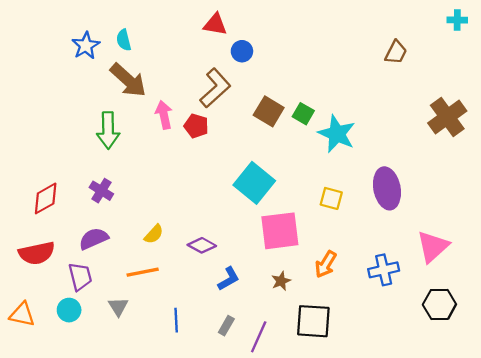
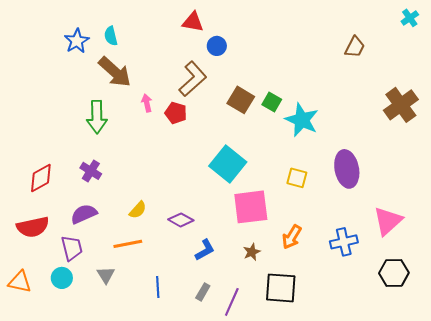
cyan cross: (457, 20) -> (410, 18), turned -36
pink arrow: (164, 115) -> (147, 103), size x0.7

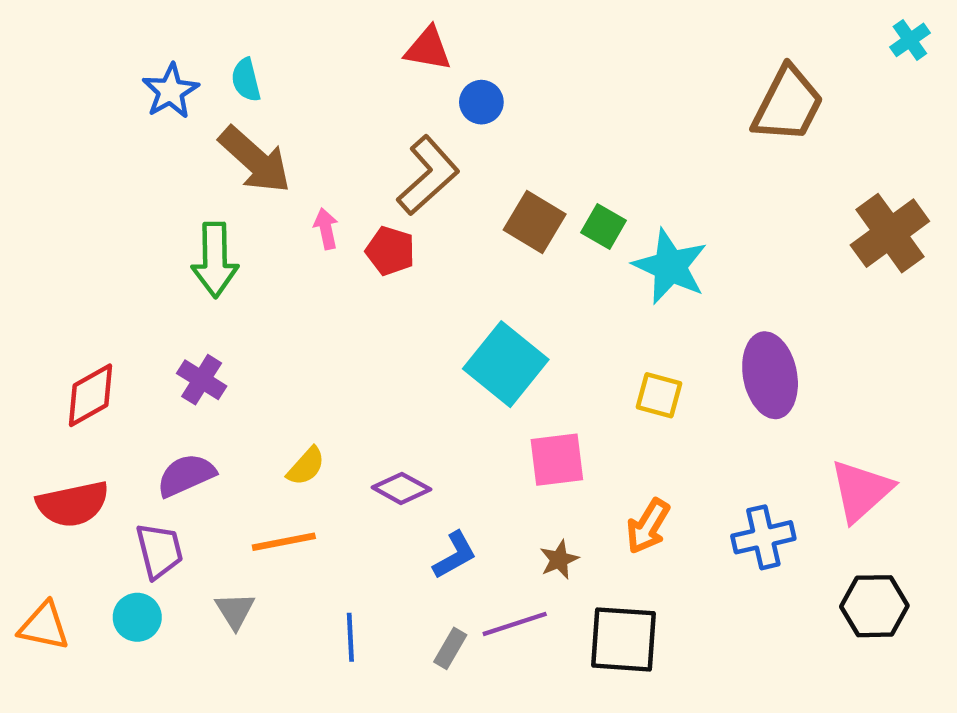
brown trapezoid: (355, 47) -> (788, 104), size x1.6
pink square: (251, 207) -> (557, 460), size x0.7
purple line: (232, 302) -> (515, 624), moved, turned 48

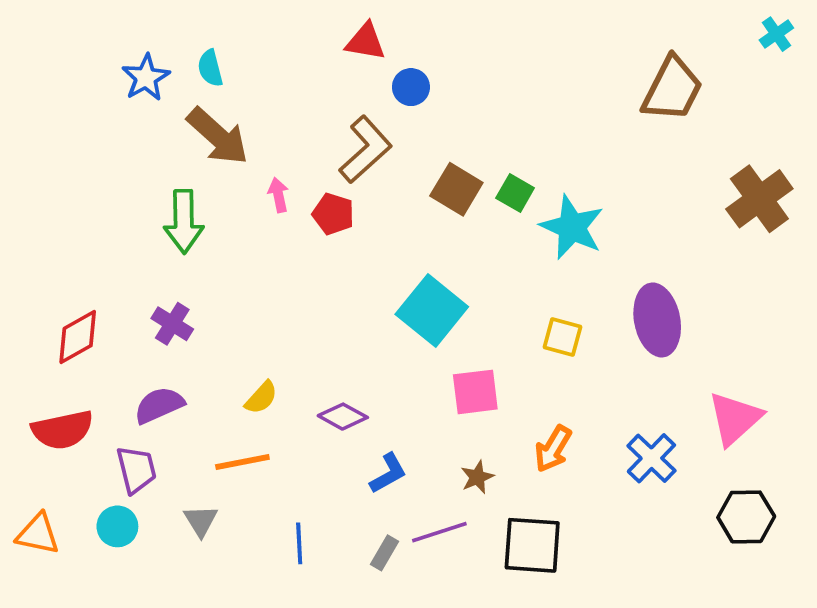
blue cross: (763, 537) -> (651, 458), turned -33

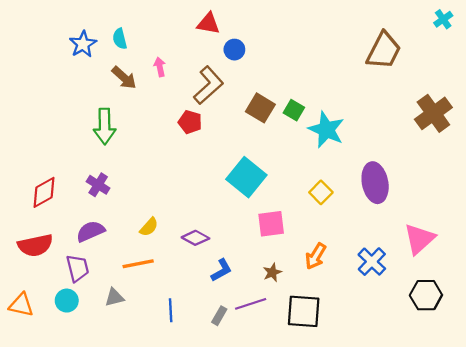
brown arrow: (218, 136) -> (124, 78), size x0.7
pink arrow: (278, 195) -> (160, 67), moved
yellow square: (562, 337) -> (321, 192), turned 30
gray triangle: (201, 521) -> (114, 297), turned 48

